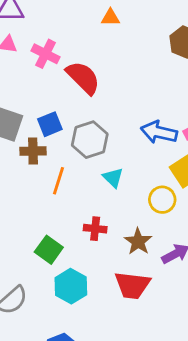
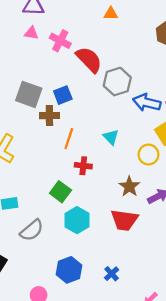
gray hexagon: (90, 140) -> (117, 82), moved
red cross: (95, 229) -> (83, 166), moved

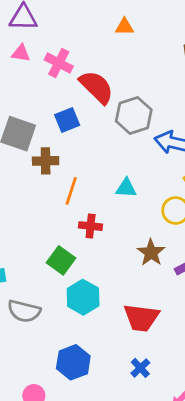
blue square: (63, 95) -> (67, 120), moved
cyan triangle: (111, 137) -> (126, 188), turned -42
red trapezoid: (124, 220) -> (141, 318), moved
gray semicircle: (32, 230) -> (24, 311), turned 55
blue cross: (112, 274) -> (140, 368), moved

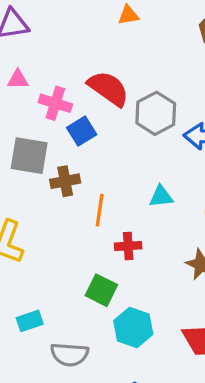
pink triangle: (21, 53) -> (18, 79), moved
pink cross: (59, 63) -> (55, 103), moved

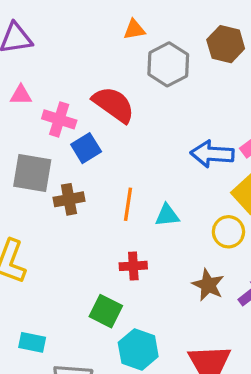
gray hexagon: (156, 113) -> (168, 64), moved
orange line: (100, 210) -> (128, 204), moved
cyan rectangle: (30, 321) -> (32, 342), turned 30

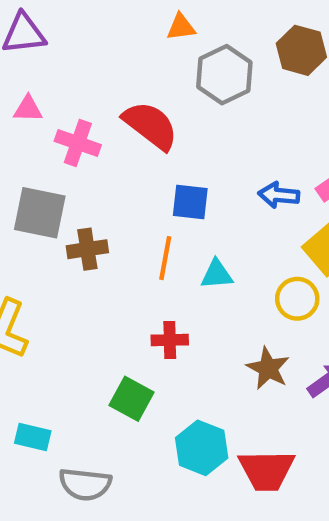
blue square: (86, 148) -> (190, 202), moved, turned 36
blue arrow: (212, 154) -> (279, 195), size x0.7
cyan hexagon: (138, 349) -> (202, 448), moved

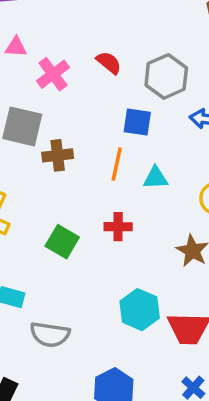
gray hexagon: (224, 75) -> (166, 76), moved
red semicircle: (150, 125) -> (109, 63), size x0.6
pink cross: (78, 143) -> (53, 74), turned 32
green square: (131, 399) -> (62, 242), moved

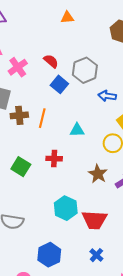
blue square: (137, 122) -> (59, 84), moved, turned 30
orange line: (117, 164) -> (42, 118), moved

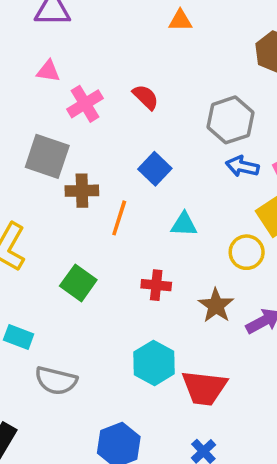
gray hexagon: (85, 70) -> (231, 120), moved
blue square: (59, 84) -> (155, 169), moved
orange line: (42, 118) -> (119, 218), moved
red cross: (54, 159) -> (156, 285), moved

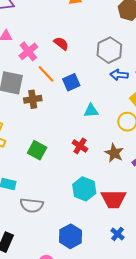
blue square: (155, 169) -> (71, 82), turned 30
orange line: (119, 218) -> (46, 74), moved, turned -54
red cross: (156, 285) -> (80, 146), turned 35

